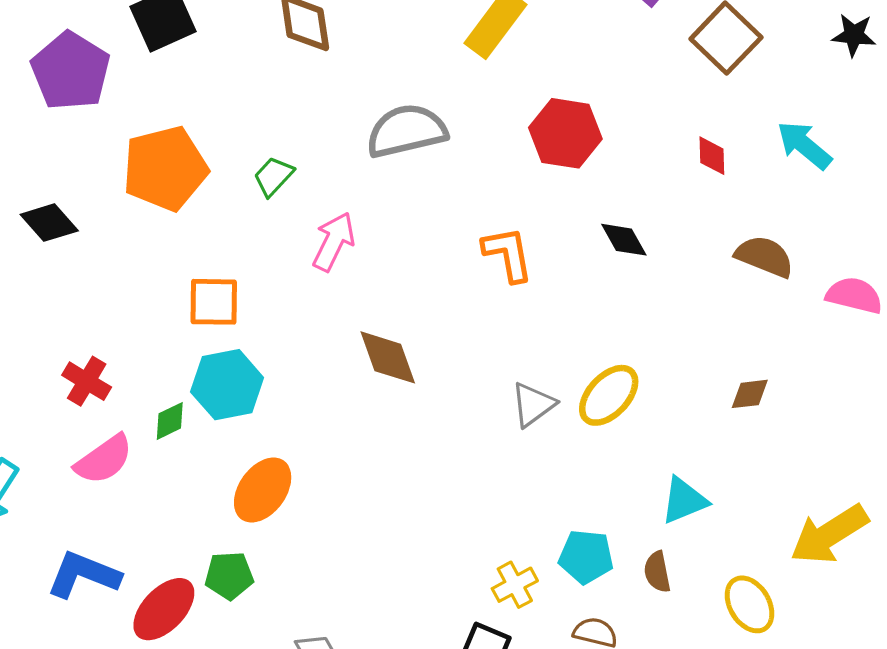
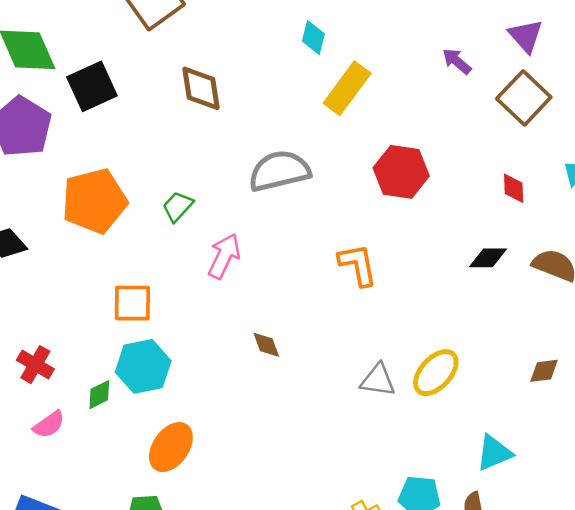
black diamond: (624, 240) -> (488, 258), moved, turned -60
brown diamond: (388, 357) -> (266, 345), size x0.6
gray triangle: (533, 405) -> (378, 380), turned 45
pink semicircle: (104, 459) -> (49, 424), size x0.7

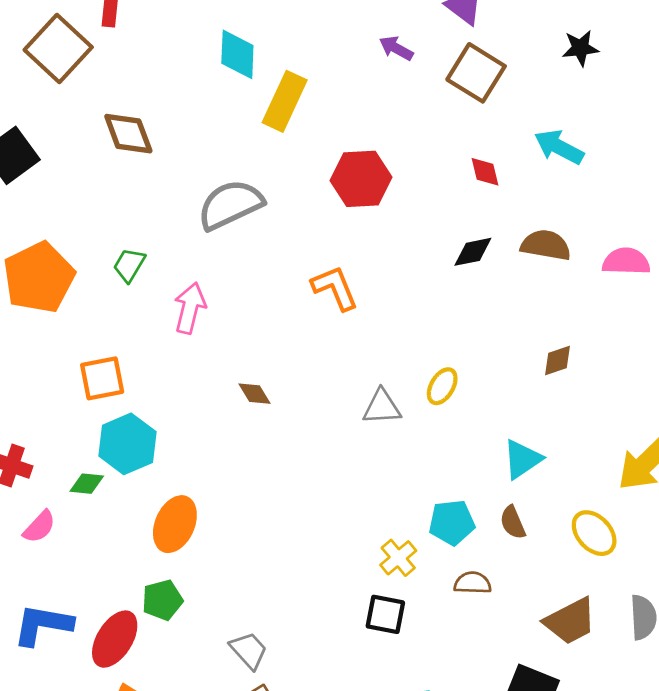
cyan diamond: (313, 38) -> (237, 54), size x1.4
yellow ellipse: (436, 373) -> (442, 386), size x0.7
green diamond: (99, 395) -> (87, 484), turned 44

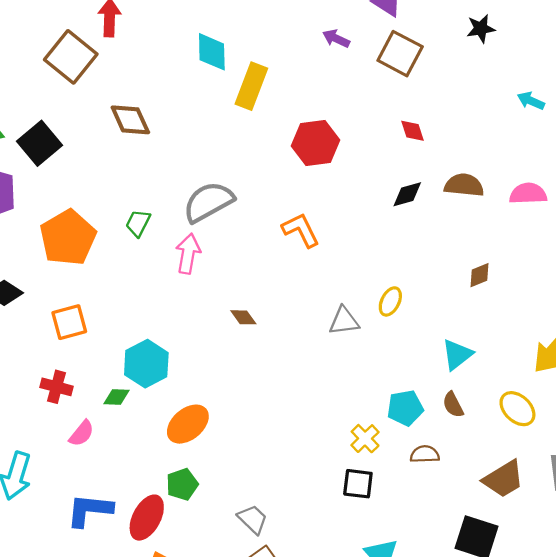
cyan arrow: (559, 147) -> (531, 101), moved, size x0.7
gray semicircle: (230, 205) -> (208, 202), moved
orange square: (102, 378) -> (69, 322), moved
orange ellipse: (175, 524) -> (188, 424), turned 30

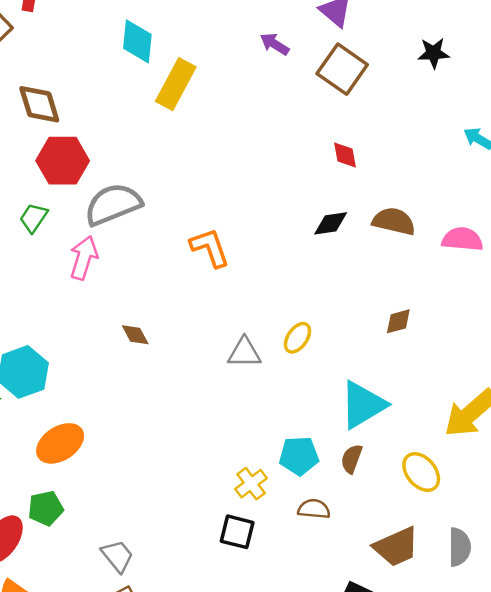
red hexagon: (315, 143) -> (63, 161), moved
cyan triangle: (457, 355) -> (363, 405), size x1.4
brown semicircle: (453, 405) -> (352, 459), turned 40

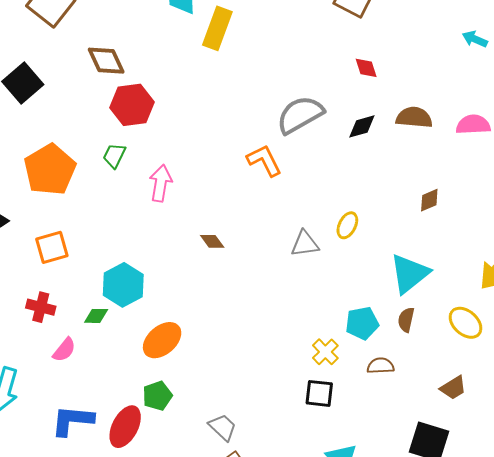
gray semicircle: (113, 204) -> (300, 115), moved
brown trapezoid: (396, 547) -> (453, 388), size x0.7

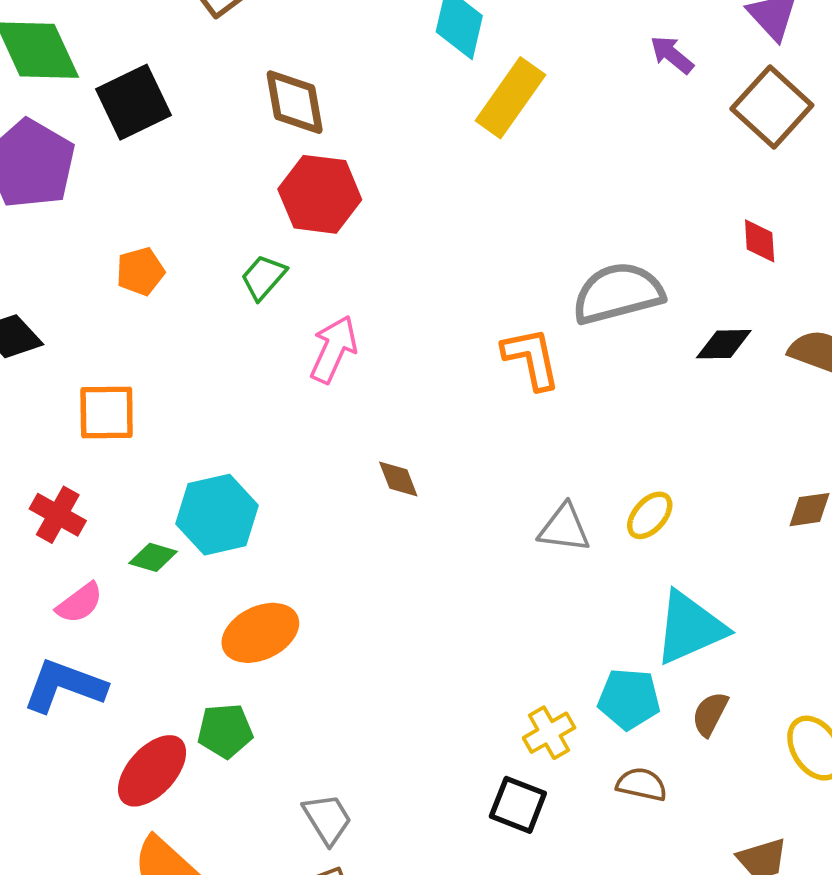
orange pentagon: (50, 170) -> (140, 271), size x0.5
cyan triangle: (409, 274) -> (690, 628), moved
blue L-shape: (72, 420) -> (64, 686), moved

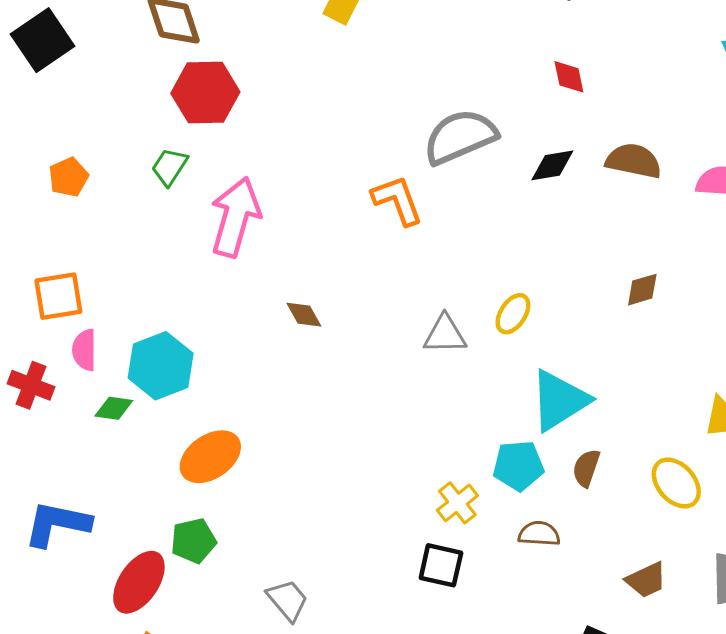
pink arrow: (334, 349) -> (235, 217), size x1.4
pink semicircle: (80, 603) -> (84, 350), moved, turned 135

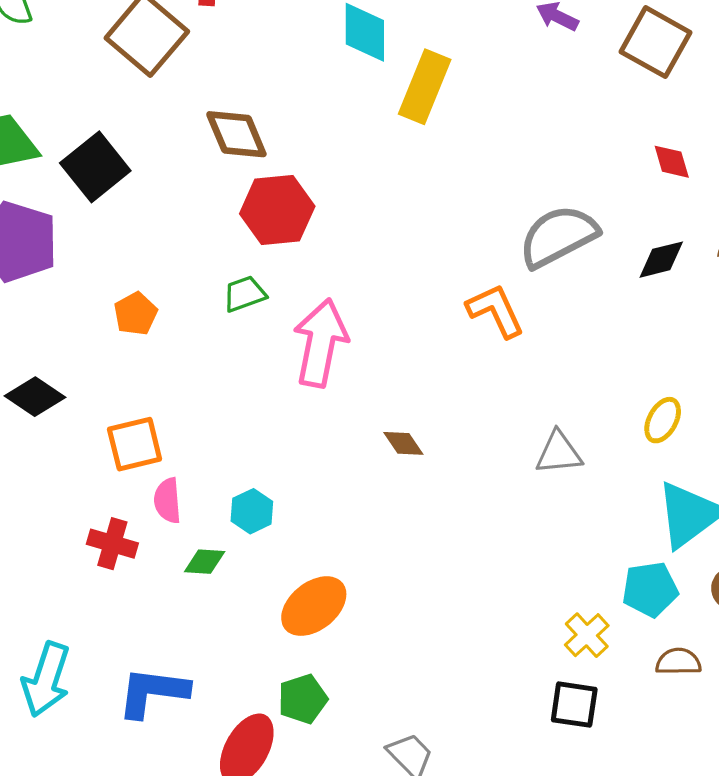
green trapezoid: (170, 167) -> (244, 294), turned 42
yellow ellipse: (513, 314) -> (663, 420), moved
cyan hexagon: (161, 366) -> (252, 511), size x0.6

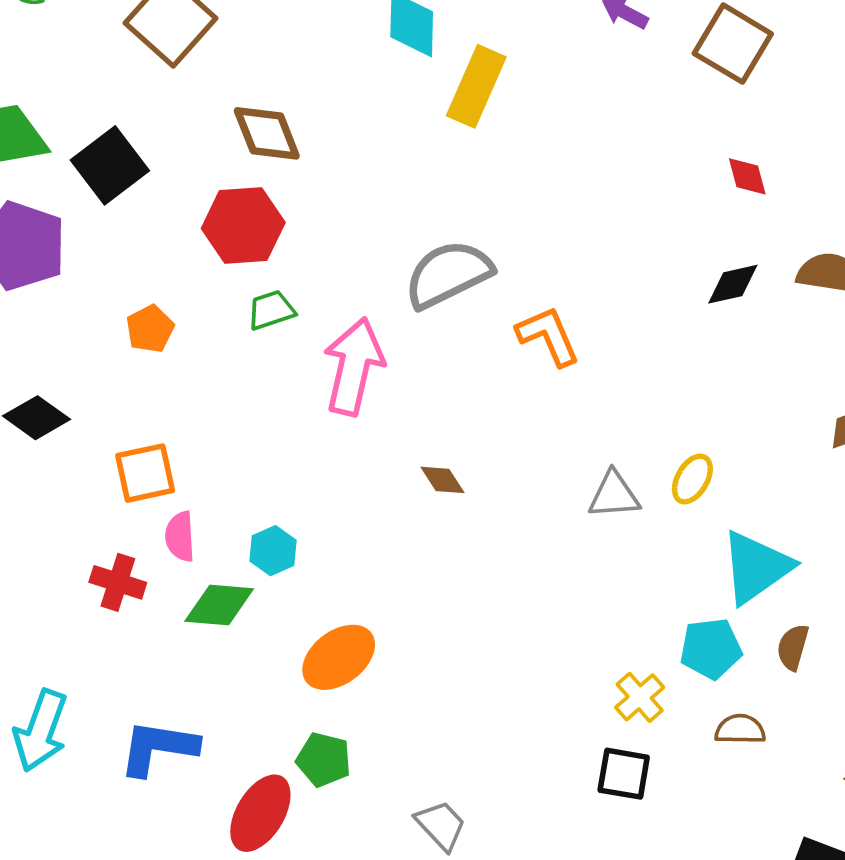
red hexagon: (277, 210) -> (243, 225), moved
gray semicircle: (558, 236) -> (448, 274), moved
yellow ellipse: (663, 420) -> (692, 479), moved
green diamond: (205, 562) -> (219, 605), size x1.5
green pentagon: (303, 699) -> (324, 760), turned 30

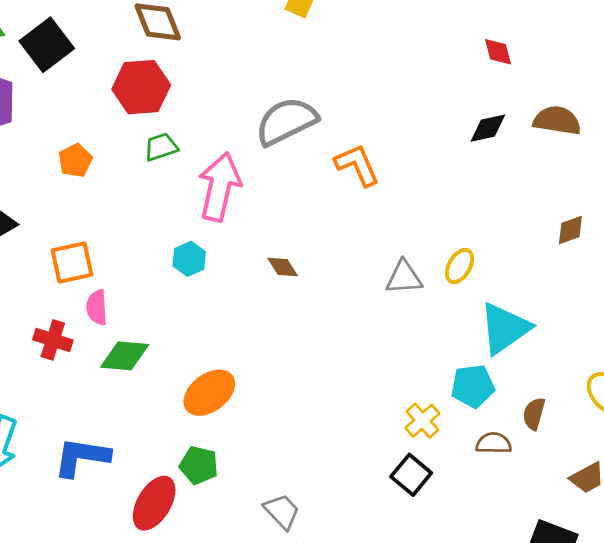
cyan hexagon: (273, 551) -> (189, 259), moved
brown semicircle: (793, 647) -> (534, 414), moved
black square: (624, 774) -> (411, 475), turned 30

